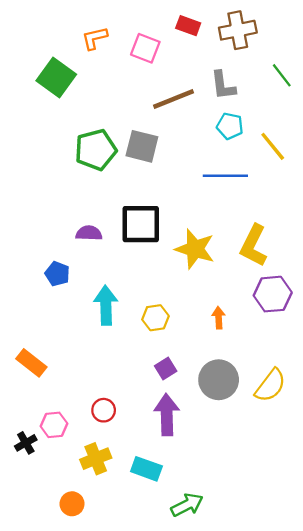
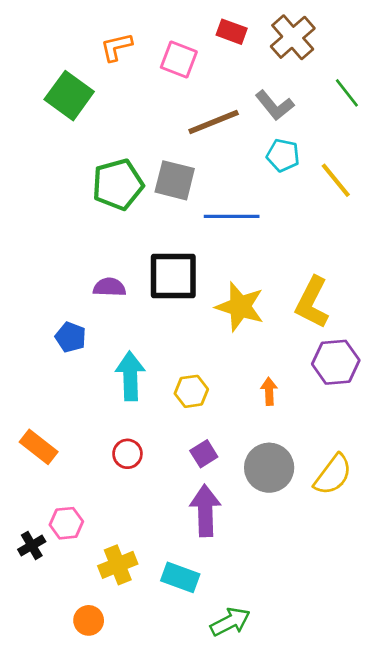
brown cross: (238, 30) -> (293, 37), turned -30
gray L-shape: (223, 85) -> (275, 105), turned -32
blue line: (225, 176) -> (232, 216), moved
red circle: (104, 410) -> (127, 454), moved

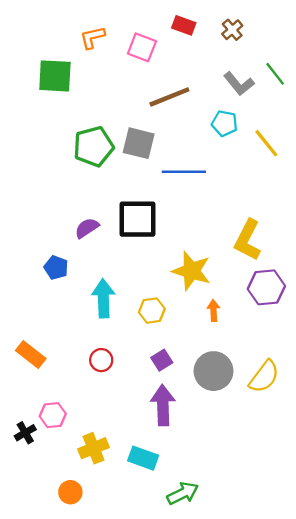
brown cross: (293, 37) -> (232, 30), size x0.6
green square: (69, 96) -> (55, 76), turned -33
gray L-shape: (275, 105) -> (239, 84), moved
purple semicircle: (109, 287) -> (87, 228), turned -35
yellow star: (240, 307) -> (191, 271), moved

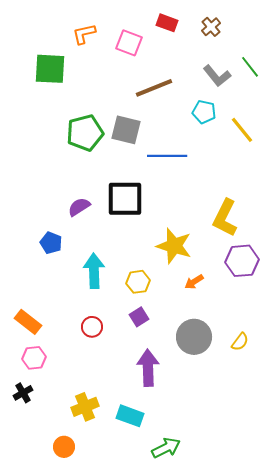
orange arrow: (214, 311) -> (194, 282), turned -120
purple square: (162, 360) -> (139, 317), moved
yellow semicircle: (264, 377) -> (240, 342), size x0.6
pink hexagon: (53, 415) -> (34, 358), moved

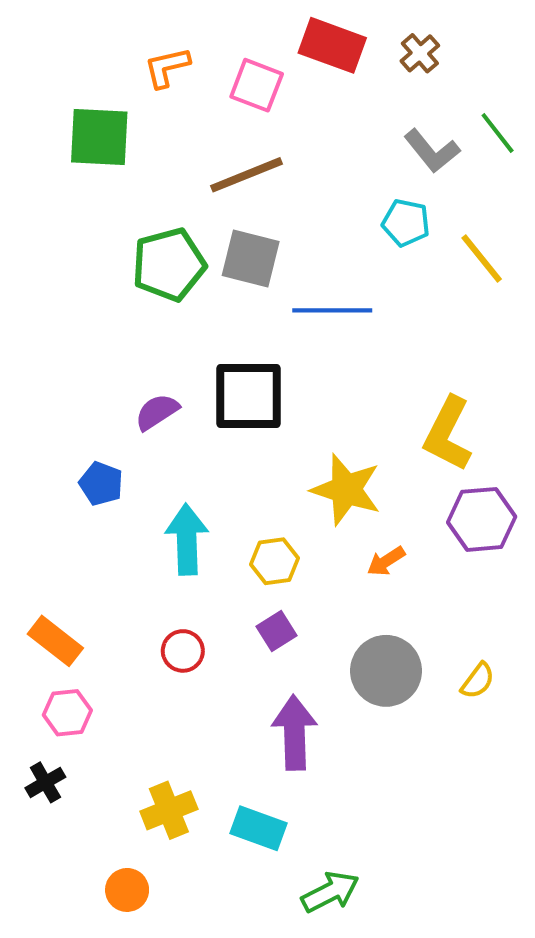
red rectangle: (167, 23) -> (332, 45), size x1.5
brown line: (154, 88) -> (247, 175), moved

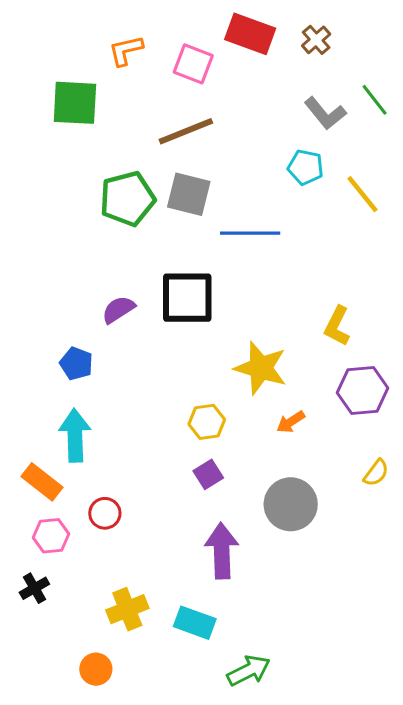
yellow L-shape: (448, 434) -> (337, 326), size x0.7
cyan arrow: (187, 539) -> (75, 435), moved
red circle: (183, 651) -> (105, 513), moved
yellow semicircle: (478, 681) -> (376, 473), moved

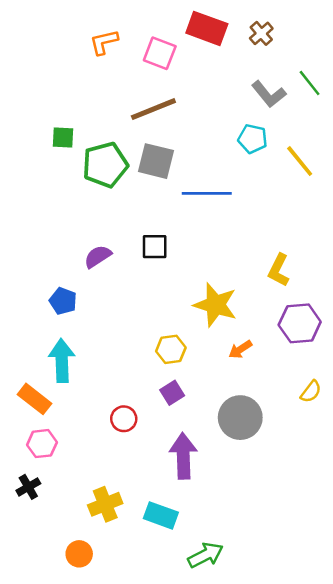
green square: (75, 103) -> (63, 138), moved, size x0.6
black square: (187, 298) -> (155, 247), size x0.6
red circle: (105, 513) -> (124, 419), moved

